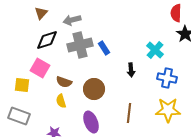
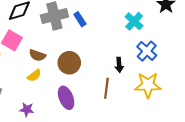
black arrow: (131, 70) -> (119, 65), moved
blue cross: (167, 78) -> (147, 51), turned 30
yellow semicircle: (61, 101) -> (34, 75), turned -112

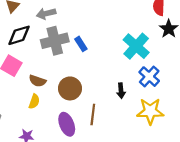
cyan cross: (134, 21) -> (136, 46), size x1.4
yellow semicircle: (34, 75) -> (34, 101), turned -32
brown line: (106, 88) -> (93, 114), moved

